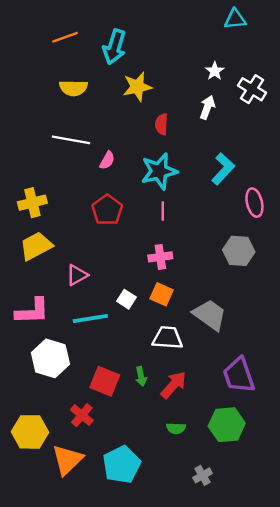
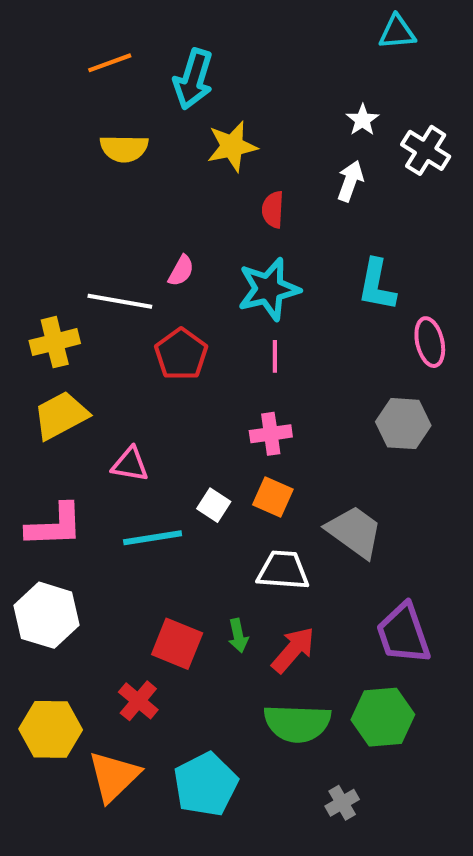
white line: (71, 140) -> (120, 301), moved
cyan L-shape: (223, 169) -> (377, 285), turned 148
pink triangle: (77, 275) -> (130, 464), turned 40
white hexagon: (50, 358) -> (47, 615), moved
green semicircle: (176, 428) -> (297, 723), size x2.0

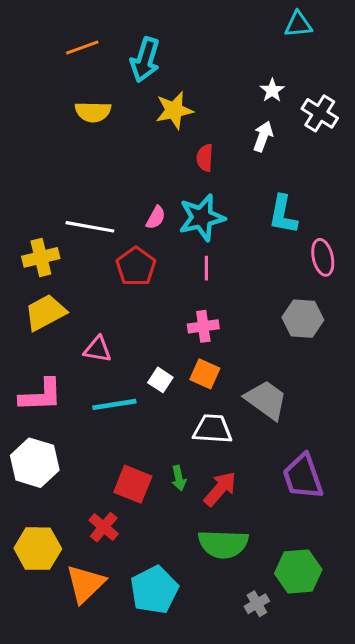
pink semicircle: (181, 271) -> (156, 218), moved
green hexagon: (383, 717) -> (298, 572), moved

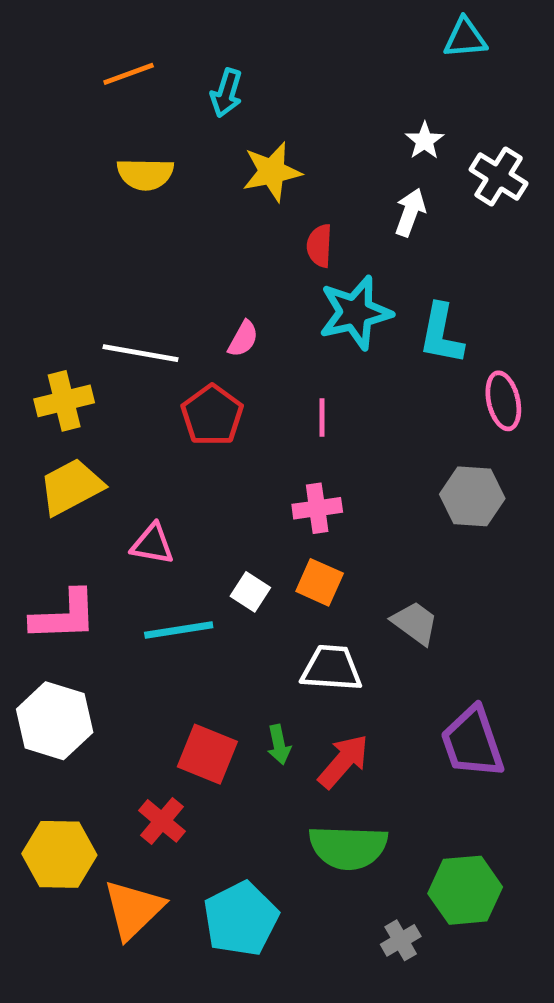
cyan arrow: (145, 60) -> (226, 93), size x0.7
cyan star: (202, 218) -> (355, 313), moved
gray trapezoid: (266, 400) -> (415, 623), size x0.7

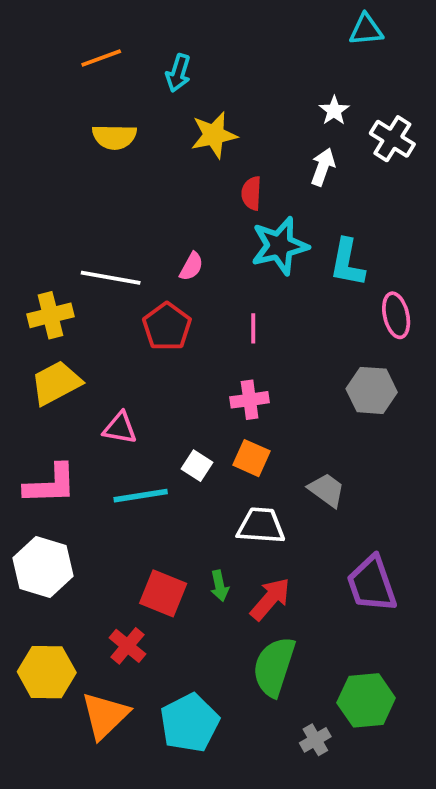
green semicircle: (348, 847) -> (274, 667), turned 106

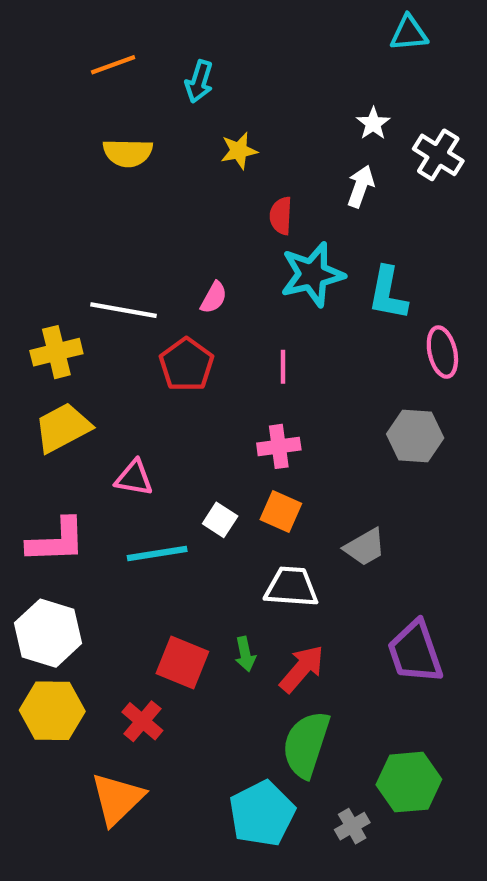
yellow star: (214, 135) -> (239, 151), size x0.7
gray trapezoid: (327, 490) -> (365, 547), turned 114
yellow hexagon: (47, 672) -> (52, 711), moved
cyan pentagon: (189, 723) -> (262, 814), moved

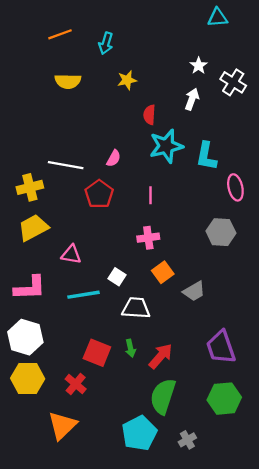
orange square: (281, 511) -> (163, 272), moved, turned 30
white trapezoid: (291, 587) -> (136, 308), moved
green hexagon: (409, 782) -> (224, 399), moved

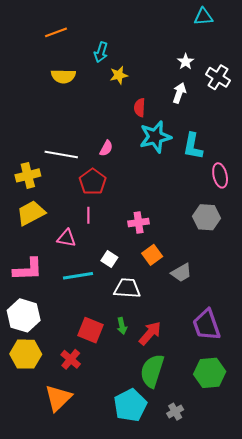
cyan arrow: (106, 43) -> (101, 52), moved
pink line: (151, 195) -> (88, 215), moved

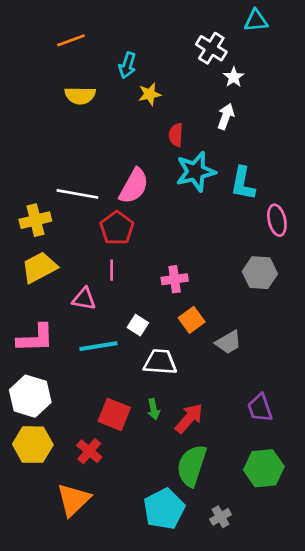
white cross: (218, 77) -> (211, 48), moved
pink semicircle: (106, 148) -> (134, 186), size x1.8
purple trapezoid: (206, 325) -> (260, 408), size x0.7

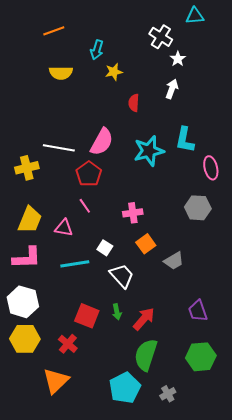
cyan star: (196, 172) -> (149, 151), moved
yellow trapezoid: (39, 267) -> (30, 220), moved, turned 140
pink line: (112, 270) -> (85, 206), turned -35
white trapezoid: (160, 362) -> (122, 276), turned 44

